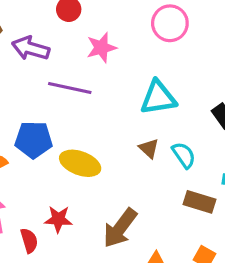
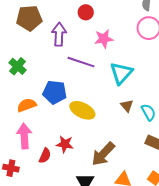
purple arrow: (31, 48) -> (59, 34), turned 70
cyan triangle: (158, 98) -> (121, 73), moved, turned -45
red semicircle: (29, 241) -> (45, 156), turned 35

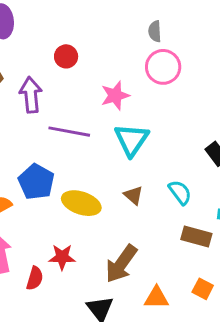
pink star: (104, 39) -> (115, 96), moved
blue pentagon: (55, 92) -> (36, 182), turned 30
brown triangle: (127, 106) -> (133, 195), moved

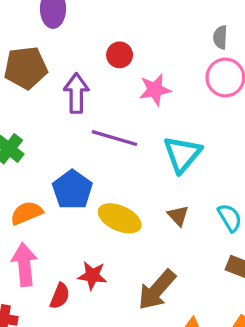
pink star: (115, 96) -> (155, 90), moved

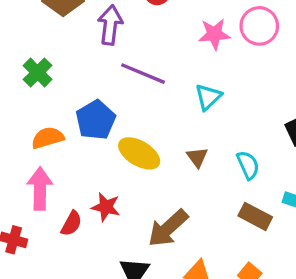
pink star: (155, 90) -> (214, 34), moved
cyan triangle: (182, 154) -> (208, 97), size x0.7

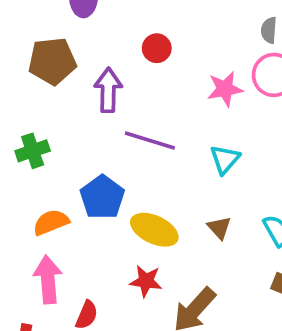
green cross: (38, 72) -> (33, 151), turned 32
red star: (106, 207) -> (146, 281), moved

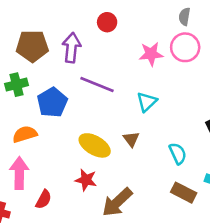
brown pentagon: (52, 61) -> (32, 46), moved
blue pentagon: (102, 197) -> (52, 102), moved
brown triangle: (219, 228) -> (131, 139), moved

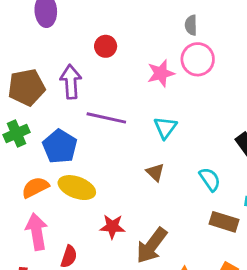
yellow ellipse: (95, 145) -> (77, 188), moved

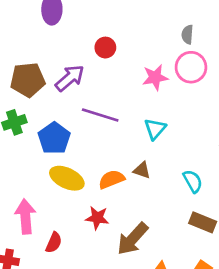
purple arrow: (71, 82) -> (70, 78), turned 48
brown triangle: (155, 172) -> (142, 170), turned -30
orange semicircle: (35, 187) -> (112, 179), moved

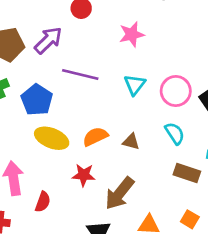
pink circle: (191, 67) -> (176, 91), moved
brown triangle: (142, 170) -> (131, 142), moved

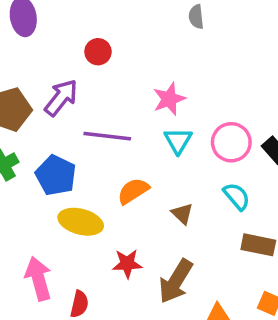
pink star: (132, 34) -> (169, 99), moved
orange semicircle: (95, 137) -> (133, 191), moved
brown triangle: (131, 142) -> (182, 214), turned 36

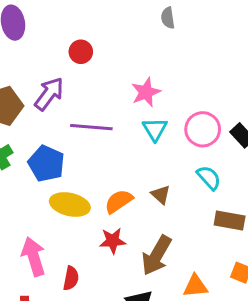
orange semicircle: (133, 191) -> (119, 201), moved

